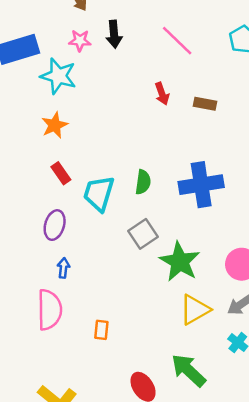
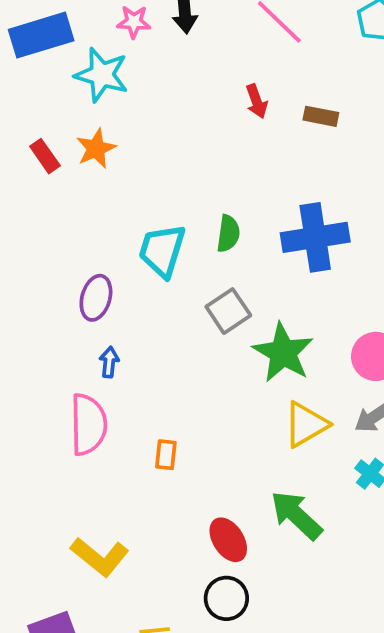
red rectangle: (61, 173) -> (45, 156), moved

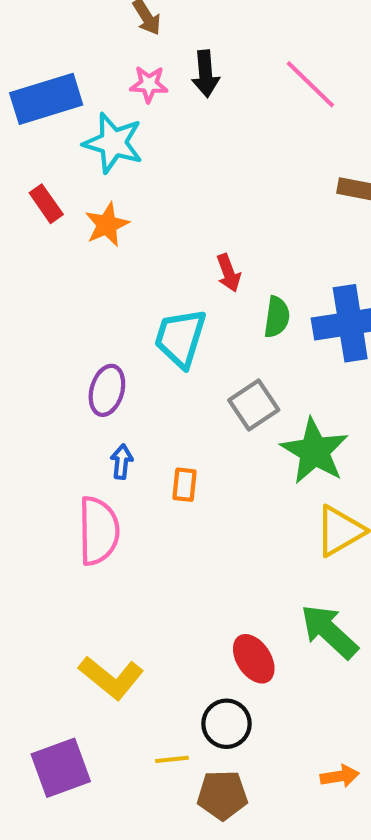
red arrow: (257, 101) -> (229, 273), moved
red rectangle: (45, 156) -> (46, 204), moved
green semicircle: (228, 234) -> (277, 317), moved
orange rectangle: (166, 455) -> (185, 485), moved
black circle: (226, 598) -> (226, 724), moved

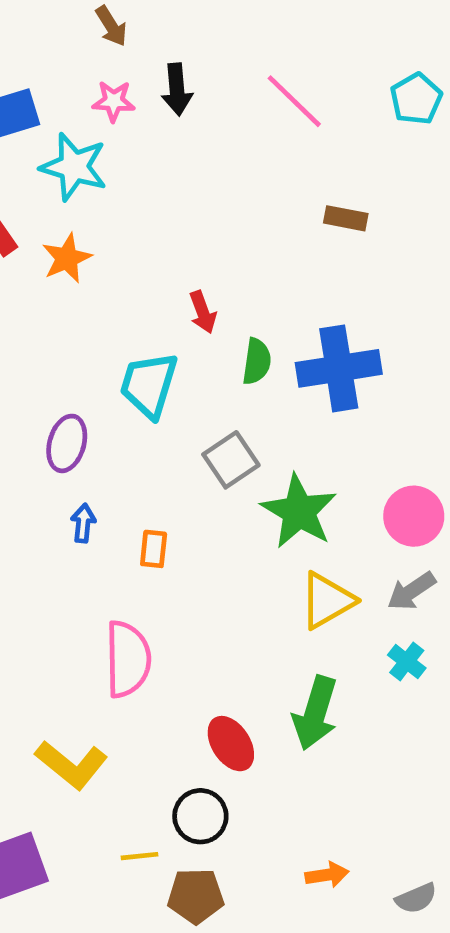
pink semicircle: (99, 531) -> (128, 659), moved
green arrow: (329, 631) -> (315, 713), turned -116

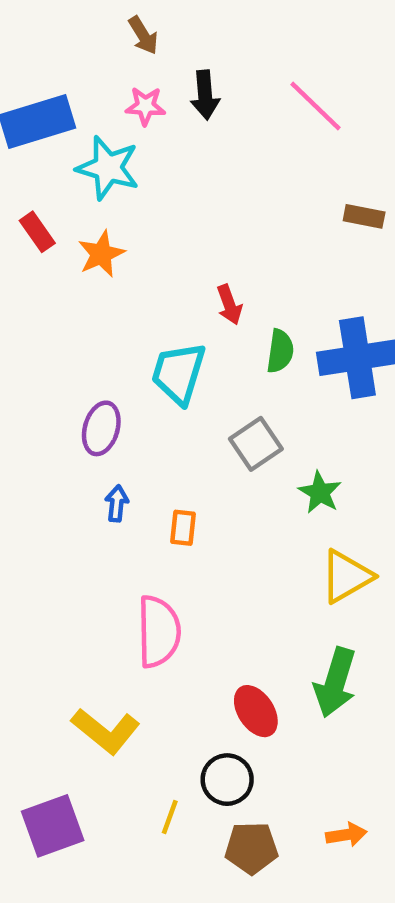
green star: (299, 511) -> (320, 492), size x0.6
yellow line: (139, 856) -> (170, 817), turned -64
brown pentagon: (196, 896) -> (251, 848), moved

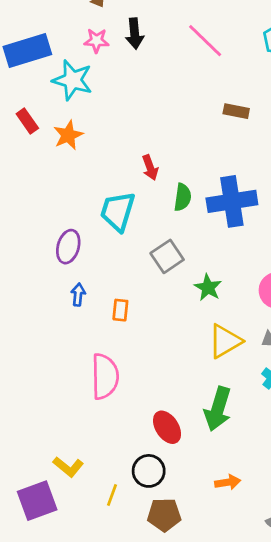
yellow L-shape: (106, 731) -> (68, 467), moved, size x0.7
orange arrow: (346, 835) -> (228, 482), moved

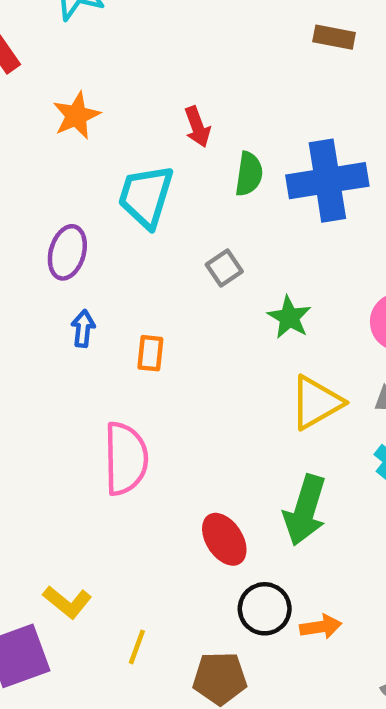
orange star: (68, 135) -> (76, 116), moved
gray square: (167, 256) -> (224, 268), size x0.7
black circle: (149, 471) -> (265, 609), moved

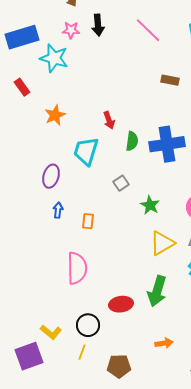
red ellipse: (224, 539) -> (121, 304), turned -65
black circle: (265, 609) -> (88, 325), moved

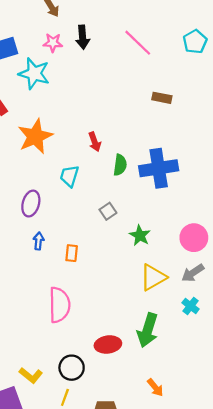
orange star: (55, 115) -> (35, 136), size x1.5
cyan trapezoid: (86, 151) -> (69, 176), size x0.7
orange arrow: (164, 343) -> (155, 387), turned 60

